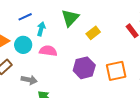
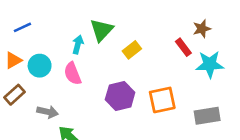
blue line: (25, 17) -> (22, 27), moved
cyan arrow: (41, 29) -> (78, 45), moved
pink semicircle: (48, 51) -> (73, 74), turned -120

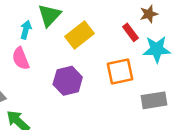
yellow rectangle: (132, 50) -> (79, 35), size x1.5
orange square: (162, 100) -> (120, 72), moved

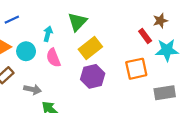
cyan arrow: (26, 30) -> (48, 34), moved
yellow rectangle: (79, 35) -> (90, 48), moved

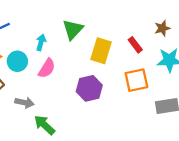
red rectangle: (145, 36) -> (135, 45), moved
yellow rectangle: (90, 48) -> (101, 51), moved, turned -35
pink semicircle: (53, 58) -> (47, 68), turned -126

